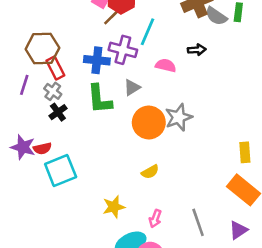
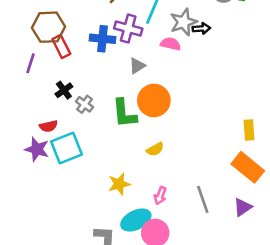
gray cross: (53, 91) -> (84, 104), moved
green L-shape: (99, 99) -> (124, 113), moved
gray star: (179, 117) -> (183, 22), moved
purple star: (23, 147) -> (37, 149), moved

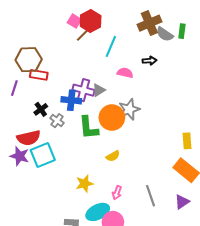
gray star: (183, 22) -> (129, 109), moved
purple cross: (128, 28) -> (83, 90), moved
blue cross: (102, 39) -> (71, 100), moved
red rectangle: (61, 46) -> (39, 75), turned -54
red semicircle: (48, 126) -> (29, 138), size x1.6

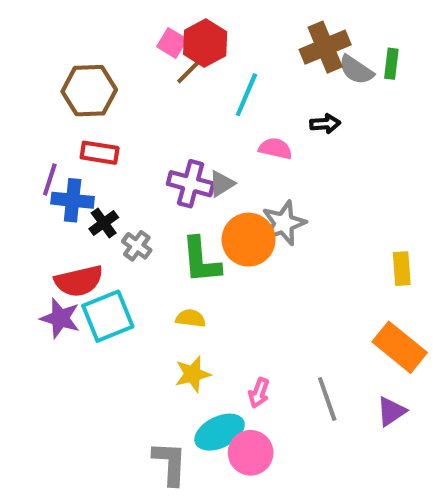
brown hexagon: (29, 60) -> (89, 91), moved
blue cross: (71, 100) -> (73, 200), moved
yellow rectangle: (187, 141) -> (402, 269), moved
yellow semicircle: (113, 156) -> (191, 318), moved, turned -144

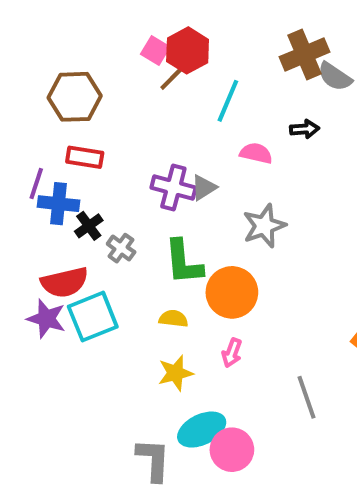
orange circle: (249, 240) -> (232, 292), moved
pink arrow: (259, 393) -> (232, 353), moved

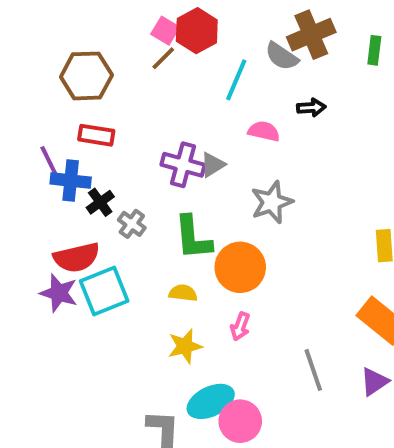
gray semicircle: (335, 77) -> (282, 56), moved
brown line: (171, 79) -> (163, 58), moved
purple line: (36, 183) -> (49, 161), turned -44

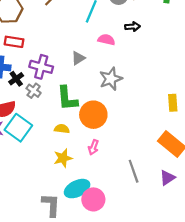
purple cross: (183, 165) -> (41, 67), moved
cyan square: (104, 291) -> (18, 128), turned -32

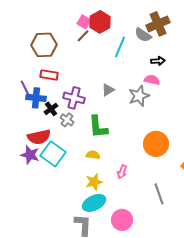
pink semicircle: (106, 40) -> (152, 80), moved
gray star: (111, 79) -> (139, 96), moved
orange circle: (93, 115) -> (156, 144), moved
cyan ellipse: (77, 189) -> (94, 203), moved

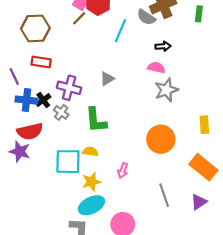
gray star: (139, 96) -> (166, 90), moved
blue cross: (36, 98) -> (27, 100), moved
cyan square: (53, 154) -> (68, 162), moved, turned -35

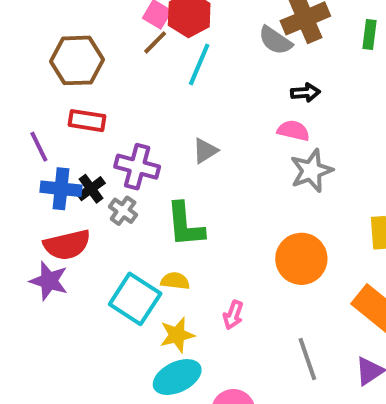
cyan line: (121, 31) -> (199, 64), moved
cyan square: (68, 162) -> (135, 299), turned 32

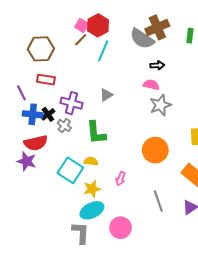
gray semicircle: (275, 40) -> (142, 39), size x1.4

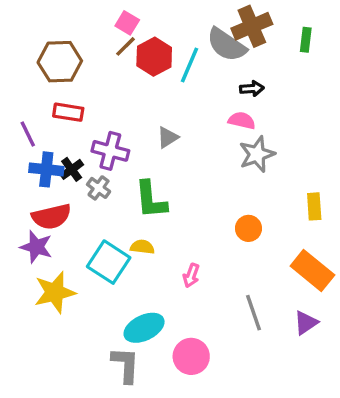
red hexagon: (98, 25) -> (154, 57), moved
cyan line: (103, 51) -> (190, 65), moved
orange circle: (155, 150) -> (248, 228), size x0.6
yellow star: (92, 189) -> (55, 292), moved, size x1.4

